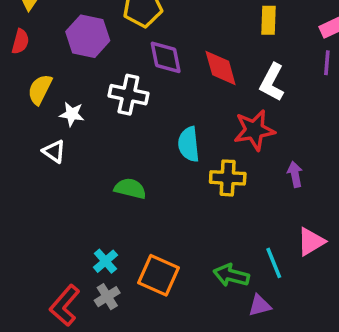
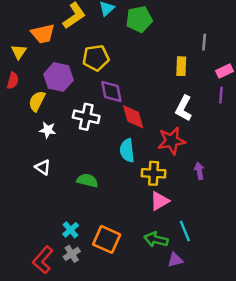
red diamond: (221, 68) -> (133, 117), moved
yellow semicircle: (40, 89) -> (37, 101), moved
white triangle: (54, 151) -> (43, 167), moved
pink triangle: (311, 242) -> (160, 201), moved

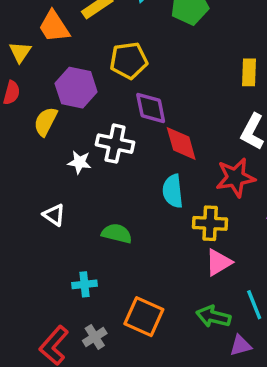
orange trapezoid: (43, 34) -> (54, 27), turned 70
white star: (48, 130) -> (79, 162), moved
cyan cross: (71, 230) -> (85, 284), moved, turned 35

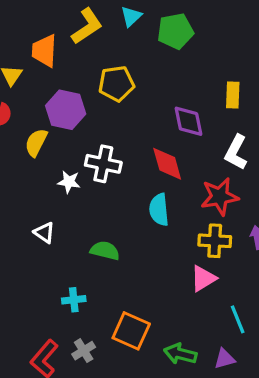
orange trapezoid: (54, 27) -> (44, 51), turned 36
purple diamond: (151, 108) -> (188, 121), moved
yellow cross: (210, 223) -> (215, 241), moved
green arrow: (213, 317) -> (180, 354), moved

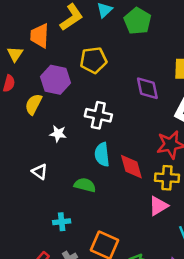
green pentagon: (175, 31) -> (138, 21), turned -30
white cross: (103, 164) -> (98, 115), moved
red diamond: (167, 164) -> (131, 167), moved
cyan semicircle: (159, 210) -> (102, 154), moved

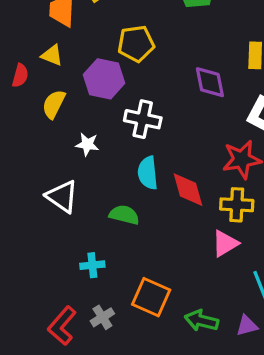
yellow triangle: (15, 54) -> (52, 55), moved, turned -42
purple hexagon: (56, 80) -> (104, 79), moved
white triangle: (40, 172) -> (62, 196), size x1.5

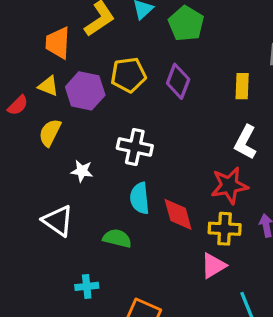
red semicircle: (20, 76) -> (18, 105), turned 30
purple hexagon: (104, 79) -> (85, 91), moved
purple diamond: (210, 82) -> (178, 81), moved, turned 32

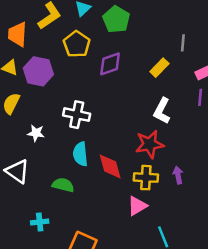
yellow pentagon: (128, 75) -> (77, 44), moved, turned -30
purple diamond: (178, 81) -> (110, 64), turned 50
yellow rectangle: (242, 86) -> (159, 68), turned 42

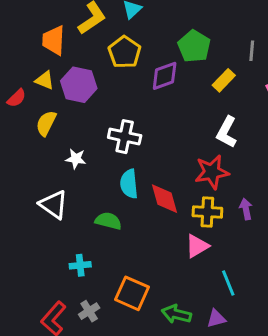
green pentagon: (116, 19) -> (194, 46), moved

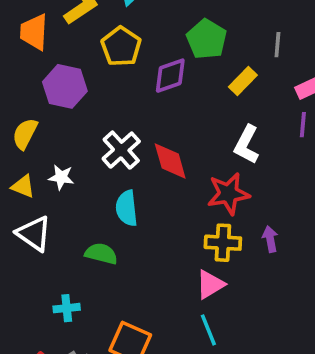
yellow triangle: (45, 80) -> (23, 186), moved
white cross: (125, 137) -> (121, 150), turned 36
red diamond: (165, 199) -> (170, 161), moved
cyan line: (228, 283) -> (208, 330), moved

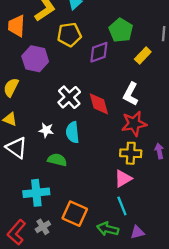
yellow pentagon: (121, 46) -> (69, 35), turned 30
white L-shape: (247, 145) -> (131, 94), moved
white star: (61, 177) -> (46, 130), moved
cyan cross: (67, 308) -> (36, 193), size x1.6

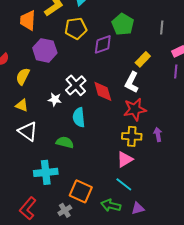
yellow rectangle: (143, 56) -> (143, 59), moved
white star: (46, 130) -> (55, 99), moved
cyan line: (122, 206) -> (124, 184), turned -30
gray cross: (43, 227) -> (65, 210), moved

